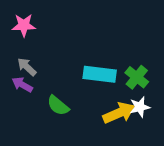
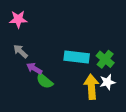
purple arrow: (22, 85) -> (34, 68), moved
yellow arrow: (119, 113) -> (91, 87), turned -70

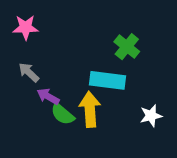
green cross: (105, 59) -> (127, 47), moved
yellow arrow: (91, 87) -> (90, 109), moved

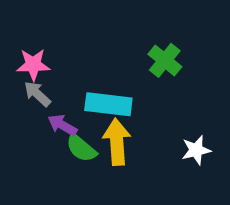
pink star: (26, 27) -> (33, 65), moved
cyan rectangle: (108, 80) -> (108, 104), moved

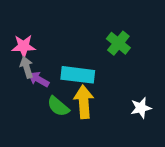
gray arrow: (37, 94) -> (27, 67), turned 30
purple arrow: (62, 125) -> (39, 79), moved

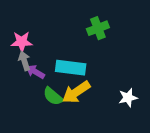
green cross: (118, 43) -> (98, 28), moved, turned 30
yellow arrow: (84, 102) -> (76, 92), turned -120

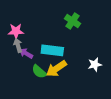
green cross: (98, 28) -> (73, 21), turned -35
white star: (128, 98) -> (95, 65), moved

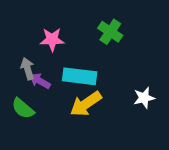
pink star: (16, 31) -> (52, 40), moved
green semicircle: (39, 72) -> (23, 109), moved

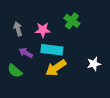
pink star: (52, 40) -> (43, 30), moved
gray arrow: (28, 69) -> (18, 29), moved

